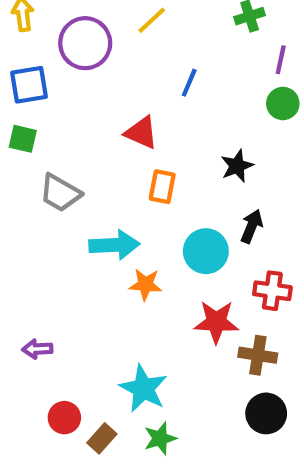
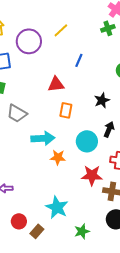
red triangle: (141, 133) -> (56, 84), turned -30
green star: (160, 438) -> (82, 231), moved

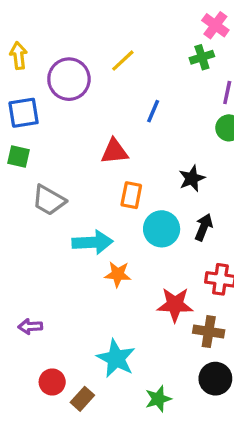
cyan circle: (87, 141) -> (162, 229), moved

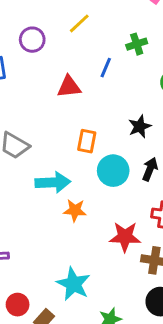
green cross: (202, 57) -> (137, 44), moved
purple circle: (69, 79) -> (32, 40), size x0.7
red triangle: (114, 151) -> (69, 87), moved

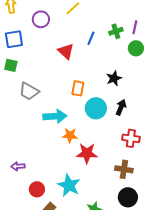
green cross: (137, 44) -> (116, 31), moved
red triangle: (69, 87) -> (66, 51), turned 48
red star: (125, 237) -> (87, 153), moved
red circle: (18, 305) -> (37, 189), moved

